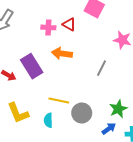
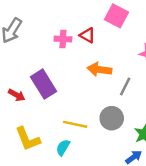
orange arrow: (62, 54) -> (100, 69), moved
gray circle: (82, 113) -> (112, 118), moved
cyan semicircle: (48, 120) -> (63, 147), turned 32

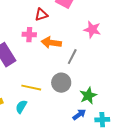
red triangle: (87, 35) -> (41, 15), turned -48
pink cross: (63, 39) -> (29, 35), moved

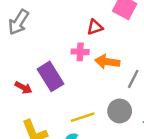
yellow line: (31, 88) -> (83, 117), turned -30

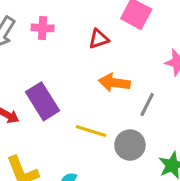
pink cross: (80, 52) -> (43, 28), moved
yellow line: (83, 117) -> (91, 131), moved, turned 35

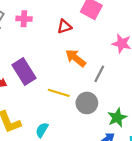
orange arrow: (114, 83) -> (76, 58), turned 30

